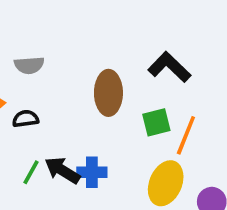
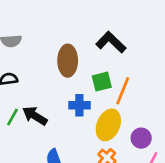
blue cross: (92, 172) -> (79, 105), moved

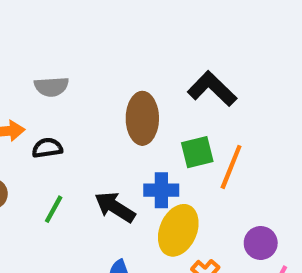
black arrow: (35, 116) -> (115, 207), moved
yellow ellipse: (108, 125) -> (178, 230), moved

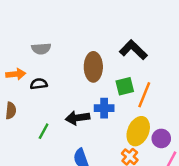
black arrow: (115, 207) -> (78, 118), turned -40
green line: (54, 209) -> (44, 131), moved
yellow ellipse: (178, 230) -> (138, 131), moved

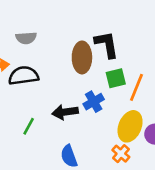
black L-shape: (133, 50) -> (107, 44), moved, turned 36
black semicircle: (39, 84) -> (23, 76), size x1.6
blue cross: (104, 108) -> (94, 102), turned -30

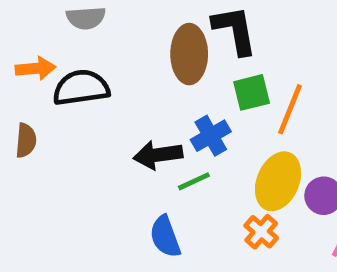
green line: (29, 126) -> (194, 181), moved, turned 36

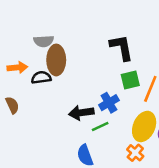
brown ellipse: (189, 54) -> (56, 60), moved
black semicircle: (81, 88) -> (41, 78), size x0.7
brown semicircle: (26, 140) -> (12, 105), turned -30

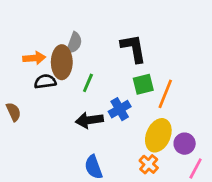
gray semicircle: (44, 41) -> (74, 43), moved, turned -66
orange arrow: (17, 68) -> (34, 58), moved
green line: (100, 126) -> (88, 83), moved, turned -42

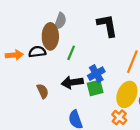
orange arrow: (34, 58) -> (14, 55), moved
green square: (143, 84) -> (95, 88), moved
brown semicircle: (13, 112) -> (43, 91), moved

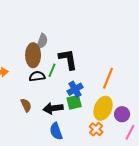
black L-shape: (107, 25) -> (68, 59), moved
black semicircle: (37, 52) -> (37, 76), moved
black arrow: (72, 82) -> (53, 108), moved

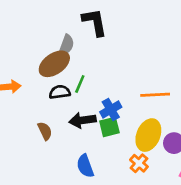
brown ellipse: (33, 55) -> (54, 64), turned 55
black L-shape: (68, 59) -> (95, 22), moved
orange line: (108, 78) -> (155, 95), turned 65
black arrow: (53, 108) -> (83, 120), moved

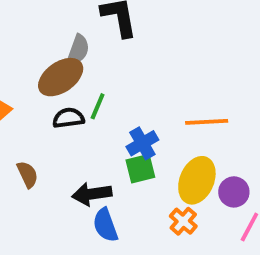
black arrow: (83, 120) -> (92, 194), moved
brown semicircle: (45, 131) -> (28, 174), moved

